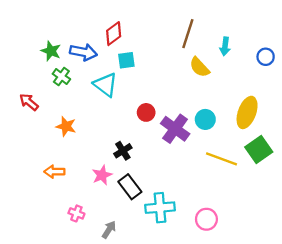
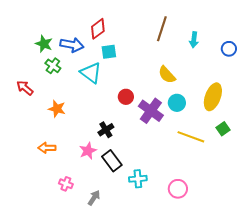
yellow semicircle: (199, 67) -> (167, 75), moved
green square: (259, 150) -> (223, 129), size x0.6
cyan cross: (160, 208) -> (138, 179), size x0.7

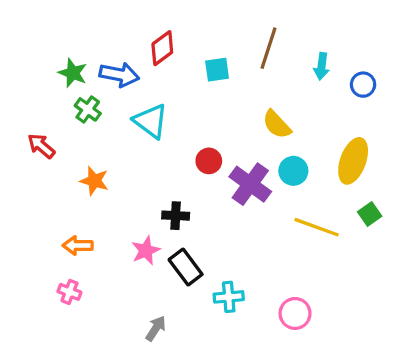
blue circle: (229, 49) -> (363, 85), moved
cyan square: (109, 52) -> (217, 70), moved
black cross: (106, 130) -> (176, 216), turned 35
pink cross: (66, 184) -> (69, 292), moved

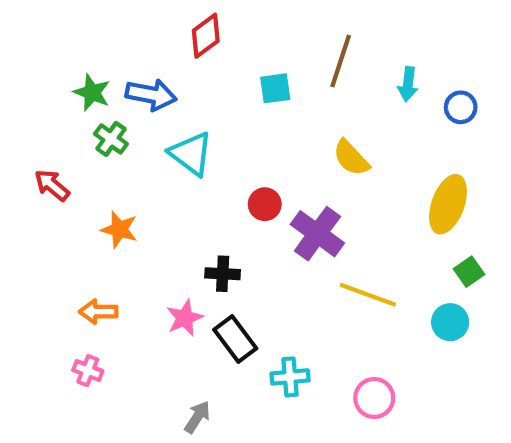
red diamond: (162, 48) -> (206, 36), moved
cyan circle: (293, 171) -> (450, 322), moved
yellow line: (317, 227) -> (368, 295), moved

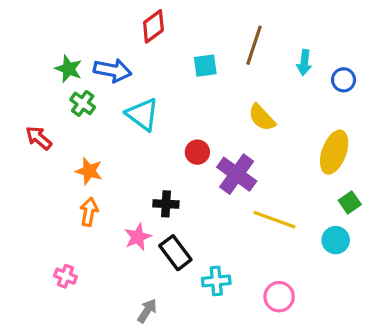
orange arrow: (98, 312) -> (89, 212), moved, turned 100

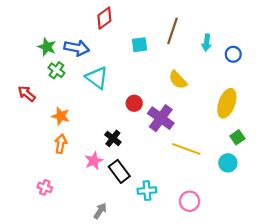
black cross: (166, 204) -> (113, 138), turned 35

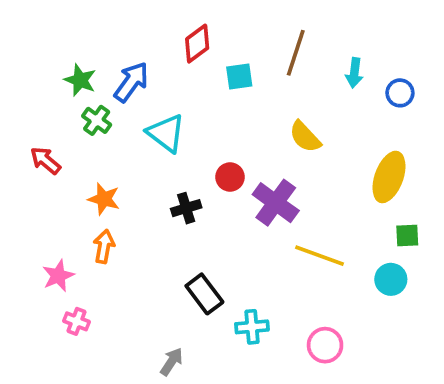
red diamond: (104, 18) -> (197, 44), moved
blue arrow: (77, 48) -> (131, 82), turned -65
green square: (237, 137) -> (407, 235), turned 32
black cross: (113, 138) -> (186, 208), moved, turned 35
pink star: (94, 161) -> (58, 276), moved

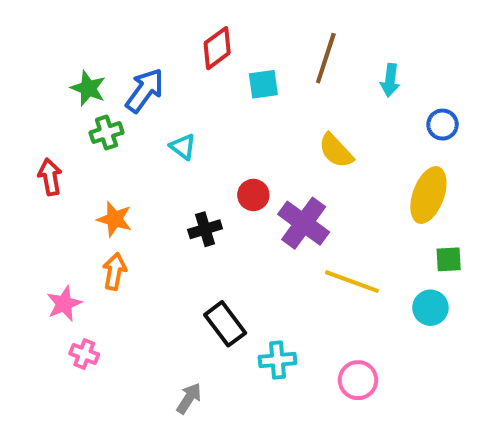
blue circle: (400, 93) -> (443, 125), moved
green cross: (97, 120) -> (106, 133), turned 36
cyan triangle: (166, 133) -> (183, 147), size x0.6
red arrow: (45, 161) -> (50, 177), turned 40

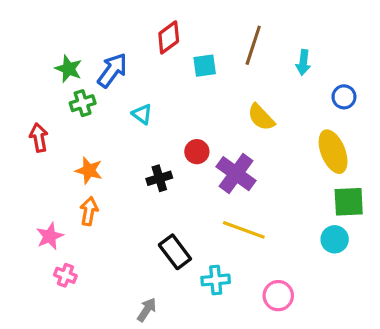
yellow ellipse: (428, 195) -> (333, 152), turned -42
green square: (449, 259) -> (349, 202), size x1.5
yellow line: (352, 282) -> (244, 230), moved

